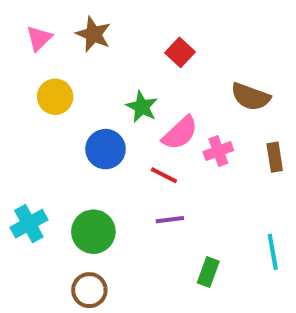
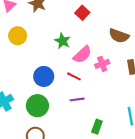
blue circle: (105, 149) -> (44, 76), moved

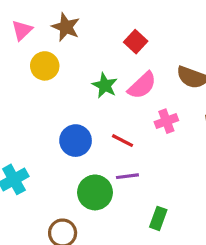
yellow circle: (18, 36) -> (45, 66), moved
pink semicircle: (82, 55) -> (142, 85), moved
green circle: (37, 106) -> (95, 192), moved

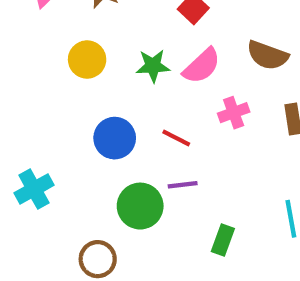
yellow circle: (45, 66) -> (87, 60), moved
green star: (105, 85) -> (153, 66), turned -30

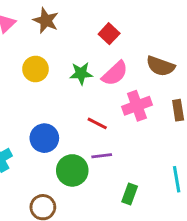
pink cross: (234, 113) -> (137, 106), size x1.4
blue circle: (115, 138) -> (44, 138), moved

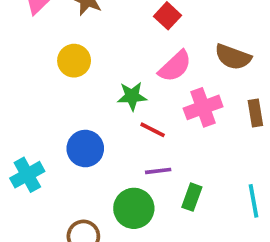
green star: (81, 73) -> (132, 96), moved
green circle: (72, 170) -> (134, 208), moved
green rectangle: (130, 194) -> (192, 197), moved

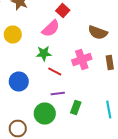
pink semicircle: (175, 66) -> (51, 28), moved

